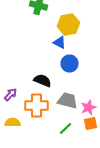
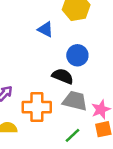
blue triangle: (60, 42) -> (45, 29), moved
black semicircle: (42, 80) -> (63, 76), moved

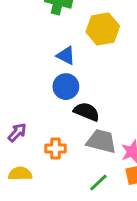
blue circle: (77, 55) -> (66, 87), moved
orange cross: (37, 107) -> (56, 149), size x0.6

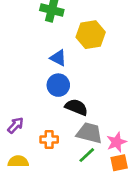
green line: (98, 183) -> (87, 155), moved

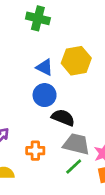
yellow hexagon: (91, 35) -> (76, 61), moved

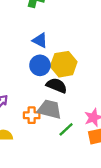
yellow hexagon: (76, 61) -> (64, 64), moved
gray trapezoid: (76, 144) -> (49, 109), moved

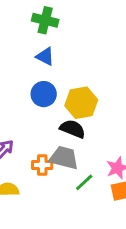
blue triangle: (40, 40) -> (45, 56), moved
blue circle: (40, 65) -> (44, 94), moved

